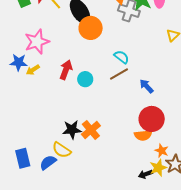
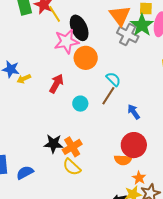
orange circle: (91, 28) -> (86, 58), moved
pink star: (37, 42) -> (66, 41), moved
brown line: (119, 74) -> (108, 96), turned -36
cyan circle: (85, 79) -> (80, 104), moved
yellow semicircle: (62, 150) -> (72, 167), moved

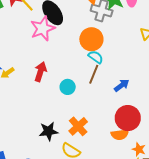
orange circle: (86, 58) -> (91, 39), moved
blue arrow: (134, 112) -> (122, 85), turned 98
orange cross: (72, 147) -> (78, 126), moved

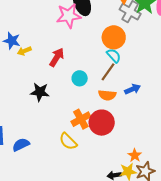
red circle: (128, 118) -> (102, 123), moved
black star: (48, 131) -> (40, 92), moved
orange semicircle: (120, 135) -> (107, 95), moved

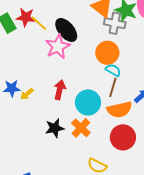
cyan circle: (80, 78) -> (88, 102), size x1.6
orange semicircle: (107, 95) -> (119, 110), size x1.4
orange cross: (81, 119) -> (81, 128), moved

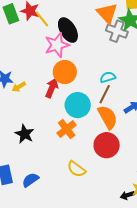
orange circle: (107, 53) -> (65, 72), moved
cyan semicircle: (113, 70) -> (108, 77), turned -56
orange semicircle: (119, 110) -> (108, 117), turned -115
black star: (55, 128) -> (25, 134), moved, turned 30

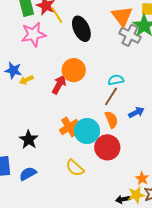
pink star: (57, 45) -> (33, 34), moved
cyan circle: (78, 105) -> (87, 131), moved
orange semicircle: (108, 117) -> (111, 120), size x0.7
black star: (25, 134) -> (29, 140), moved

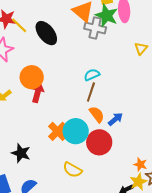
orange circle: (74, 70) -> (32, 77), moved
blue arrow: (136, 112) -> (115, 119), moved

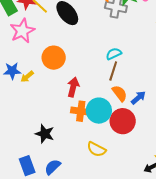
red arrow: (38, 93) -> (73, 87), moved
orange cross: (58, 131) -> (81, 111), turned -36

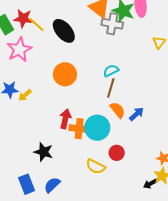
orange circle: (54, 58) -> (65, 74), moved
red arrow: (73, 87) -> (65, 119), moved
red circle: (123, 121) -> (117, 153), moved, size x0.6

